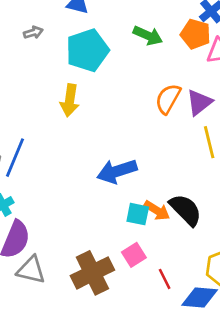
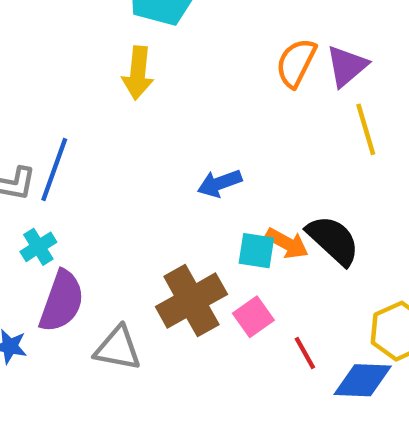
blue arrow: (117, 171) -> (220, 183), size x0.7
gray triangle: (31, 270) -> (118, 348), moved
brown cross: (92, 273) -> (191, 301), moved

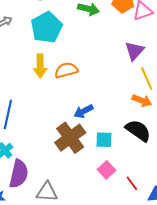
orange semicircle: (296, 63) -> (66, 70), moved, turned 55
orange arrow: (287, 243) -> (142, 101), moved
brown cross: (191, 301) -> (70, 138), moved

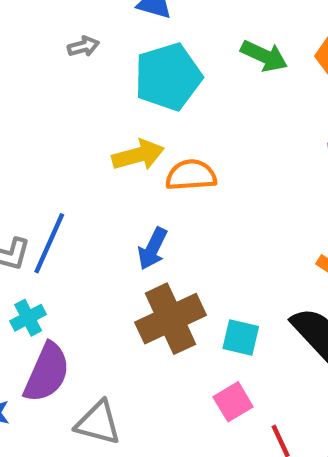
yellow arrow: (40, 66) -> (138, 155), turned -115
blue arrow: (84, 111) -> (153, 249), moved, turned -48

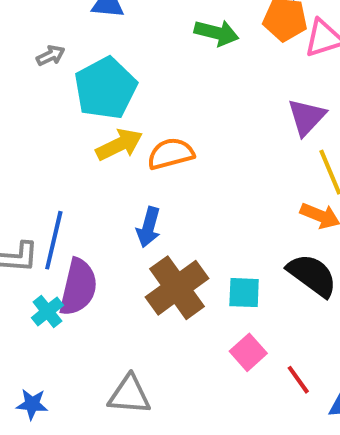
cyan pentagon: (168, 77) -> (105, 88), moved
purple semicircle: (47, 373) -> (78, 287), moved

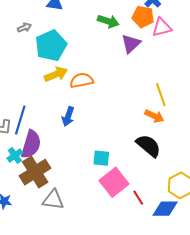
purple triangle: (307, 117) -> (131, 44), moved
brown cross: (177, 288) -> (35, 172), moved
cyan square: (244, 293) -> (101, 158), moved
pink square: (248, 352) -> (114, 182), size x1.6

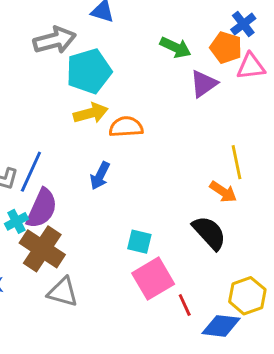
gray arrow: (24, 27) -> (55, 40), size x2.0
brown cross: (35, 172) -> (42, 249), turned -32

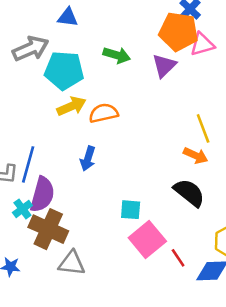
green arrow: (175, 47) -> (117, 55), moved
orange pentagon: (226, 48) -> (178, 32), size x1.4
cyan pentagon: (89, 71) -> (64, 70), turned 30

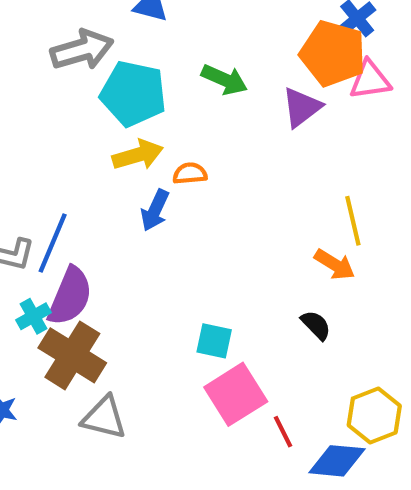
orange semicircle: (104, 113) -> (190, 173), size x0.7
blue arrow: (88, 159) -> (155, 210), moved
black semicircle: (189, 193) -> (316, 325), size x0.6

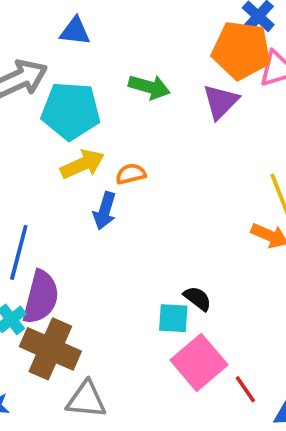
black semicircle: (316, 325) -> (197, 298), moved

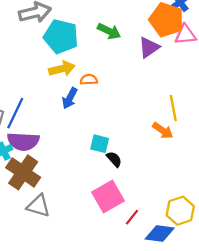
purple semicircle: (41, 297) -> (23, 141), turned 68
cyan square: (173, 318) -> (100, 144), moved
red line: (245, 389) -> (132, 217), turned 63

